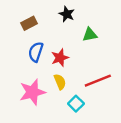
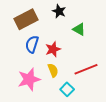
brown rectangle: (29, 23) -> (26, 19), size x1.6
green triangle: (90, 35) -> (79, 29), turned 40

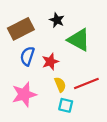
green triangle: (79, 29) -> (79, 40), size x1.6
yellow semicircle: (53, 70) -> (60, 85), moved
cyan square: (67, 89) -> (66, 105), turned -32

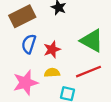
green triangle: (79, 40) -> (92, 41), moved
yellow semicircle: (60, 85) -> (52, 73), moved, turned -72

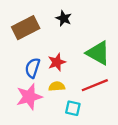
blue semicircle: (29, 44) -> (33, 68), moved

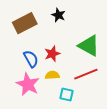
blue semicircle: (33, 68) -> (31, 59), turned 132
pink star: (29, 97) -> (28, 84), turned -30

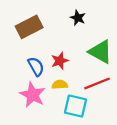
black star: (58, 15) -> (78, 18), moved
cyan square: (67, 94) -> (76, 106), size x1.5

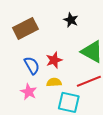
pink star: (33, 95) -> (29, 92), size x0.7

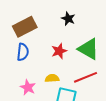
red star: (54, 60) -> (59, 51), moved
blue semicircle: (32, 65) -> (23, 52), moved, turned 36

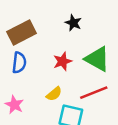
yellow semicircle: (52, 78) -> (54, 94), turned 144
pink star: (28, 87) -> (14, 105), moved

